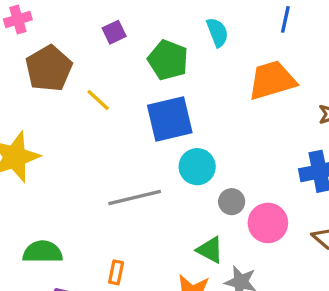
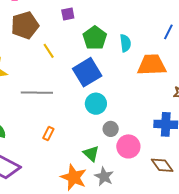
cyan semicircle: (217, 32) -> (125, 43), moved
blue square: (170, 119) -> (87, 72), turned -32
gray line: (135, 197) -> (37, 93), moved
orange rectangle: (116, 272) -> (48, 134), moved

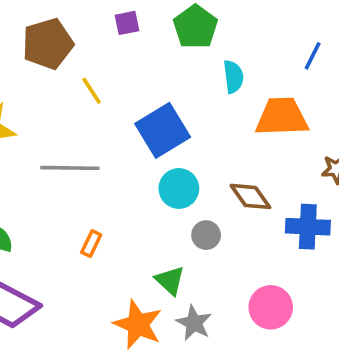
green pentagon: (95, 38) -> (195, 27), moved
pink circle: (128, 146) -> (271, 307), moved
brown diamond: (162, 165) -> (250, 196), moved

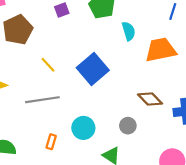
yellow line: (92, 91) -> (48, 65), moved
cyan circle: (179, 188) -> (83, 128), moved
orange rectangle: (91, 244) -> (51, 142), moved

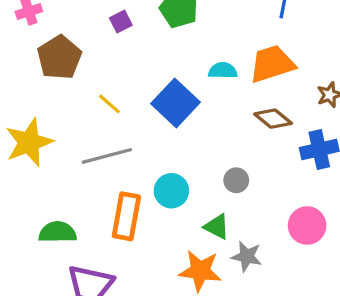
cyan semicircle: (129, 31) -> (223, 71), moved, turned -66
brown diamond: (150, 99) -> (273, 119), moved
orange rectangle: (51, 142) -> (126, 216), size x2.0

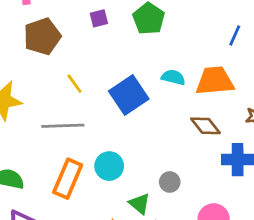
gray circle: (236, 180) -> (170, 182), moved

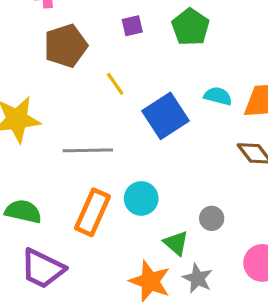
yellow line: (74, 84) -> (115, 84), moved

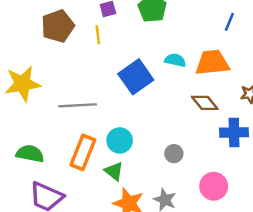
yellow line: (115, 84) -> (98, 35), moved, turned 30
green triangle: (176, 243) -> (114, 171), moved

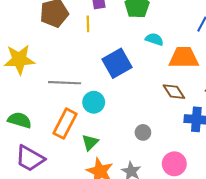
cyan semicircle: (175, 60) -> (154, 39), moved
cyan circle: (120, 140) -> (94, 102), moved
green triangle: (114, 171) -> (90, 142), turned 30

